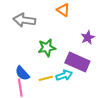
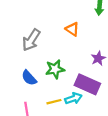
gray arrow: (24, 20) -> (31, 40), turned -65
blue semicircle: (22, 73) -> (29, 78), moved

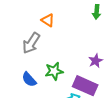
orange triangle: (72, 29) -> (48, 20), moved

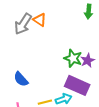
gray arrow: (31, 43) -> (23, 24), moved
green star: (54, 71) -> (73, 58), moved, turned 30

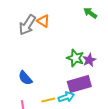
green arrow: (89, 12) -> (90, 13), turned 120
purple rectangle: (77, 85) -> (79, 84), turned -40

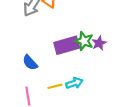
purple rectangle: (79, 84) -> (67, 45), moved

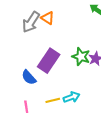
purple rectangle: (67, 45) -> (49, 61), moved, turned -40

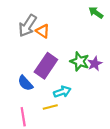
orange triangle: (48, 18) -> (43, 31), moved
cyan arrow: (72, 97) -> (62, 92), moved

